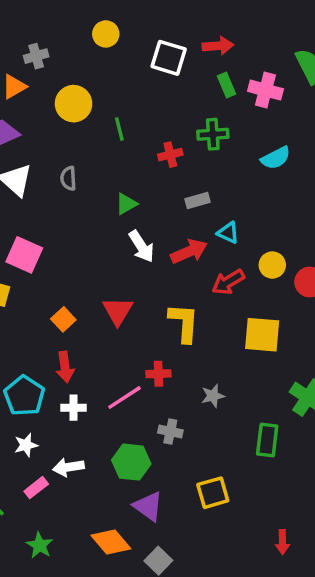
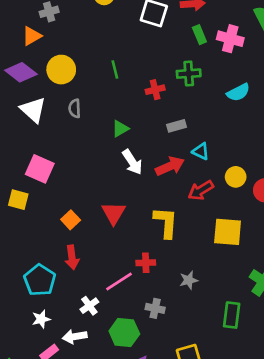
yellow circle: (74, 104) -> (61, 70), moved
white cross: (74, 408) -> (89, 306), moved, turned -36

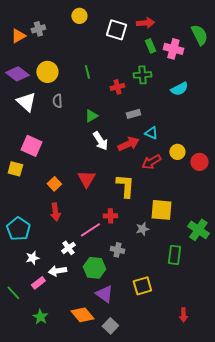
orange triangle: (32, 36) -> (18, 36), moved
yellow square: (228, 232) -> (161, 210), moved
cyan pentagon: (40, 280) -> (18, 229), moved

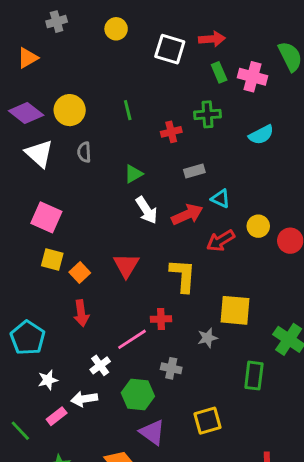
gray cross: (38, 29) -> (57, 22), moved
yellow square: (15, 169) -> (52, 260), moved

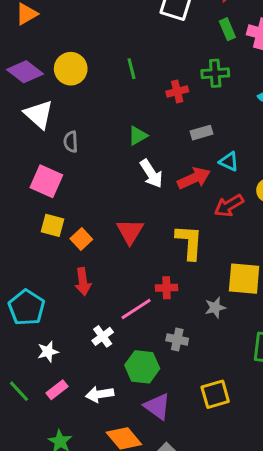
gray semicircle: (84, 152) -> (71, 142), moved
white arrow: (84, 399) -> (100, 394), moved
green line: (20, 431) -> (19, 391), moved

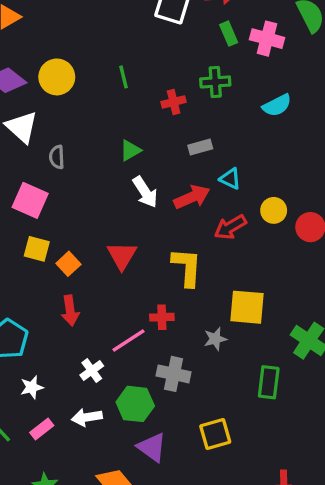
gray cross: (177, 339) -> (174, 374), size x1.4
white arrow: (100, 394) -> (87, 417), moved

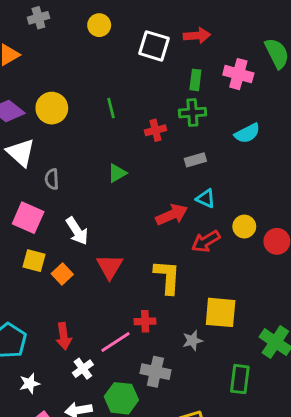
green rectangle: (229, 34) -> (195, 80), moved, turned 30
gray rectangle: (200, 147) -> (195, 160), moved
white arrow: (145, 192) -> (77, 231), moved
red arrow: (70, 311) -> (64, 336), moved

